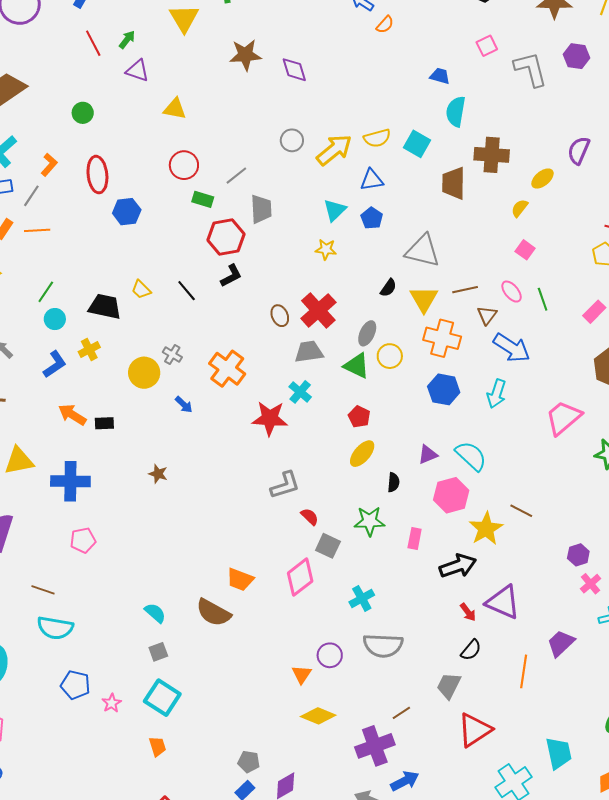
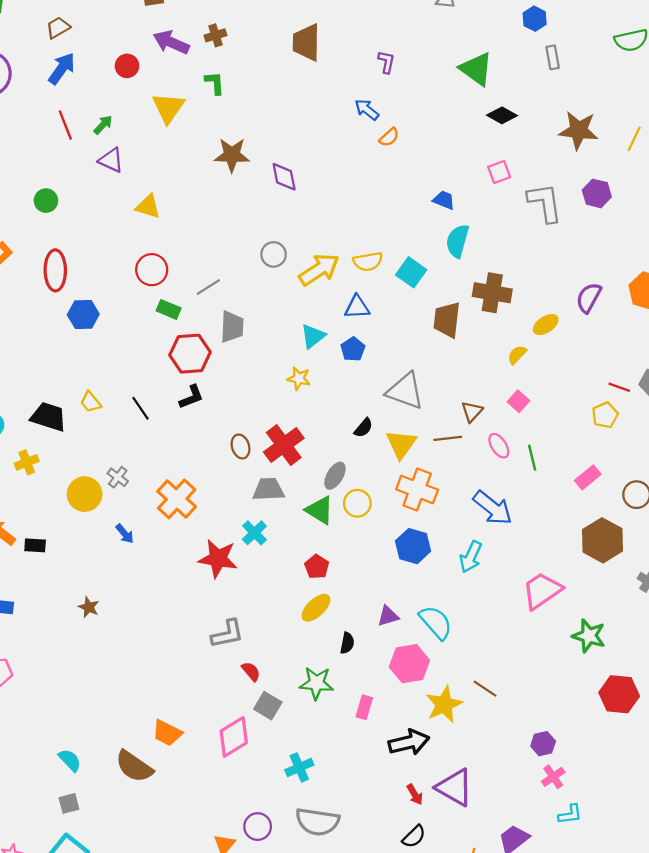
brown triangle: (487, 315) -> (472, 412), moved

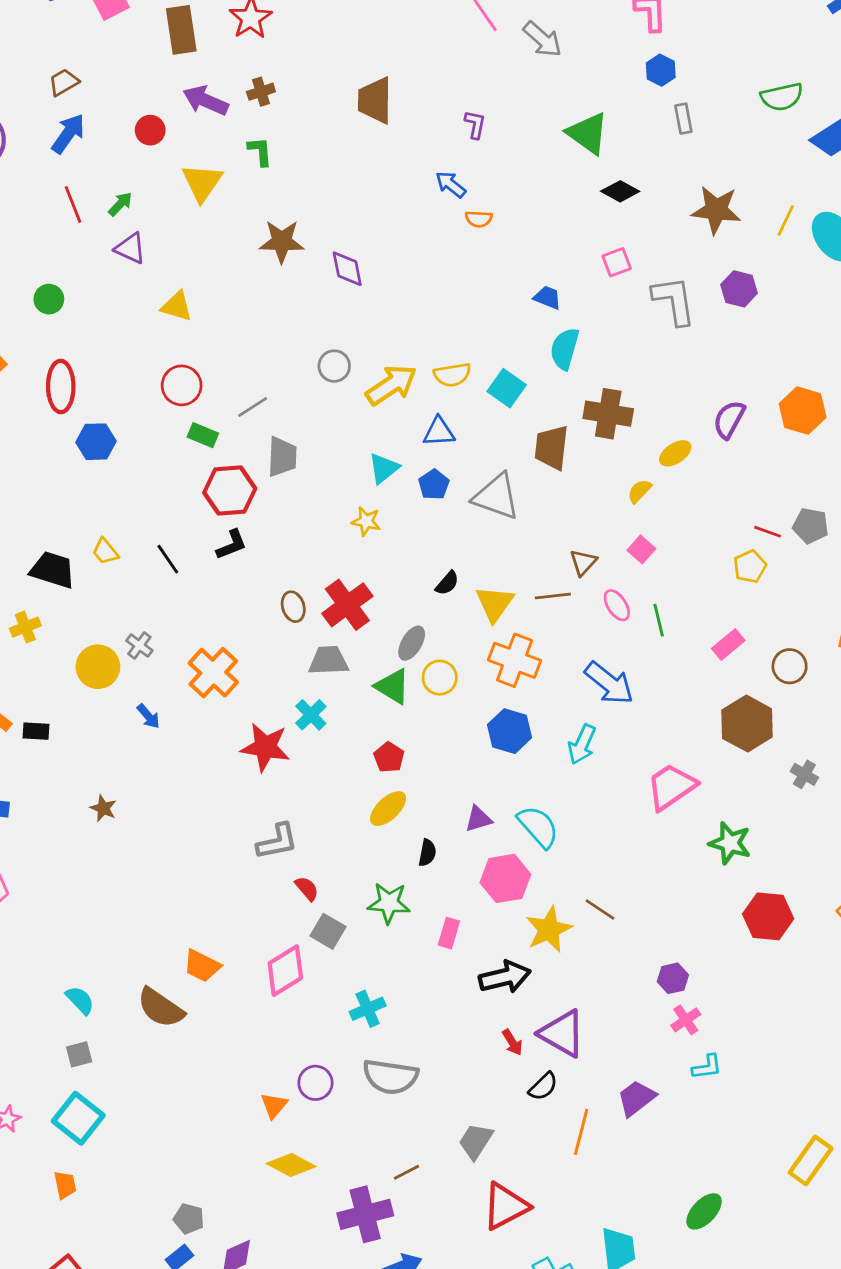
orange semicircle: (389, 137) -> (479, 219), turned 45
gray triangle: (405, 391) -> (496, 497), moved
black semicircle: (414, 837) -> (543, 1086), moved

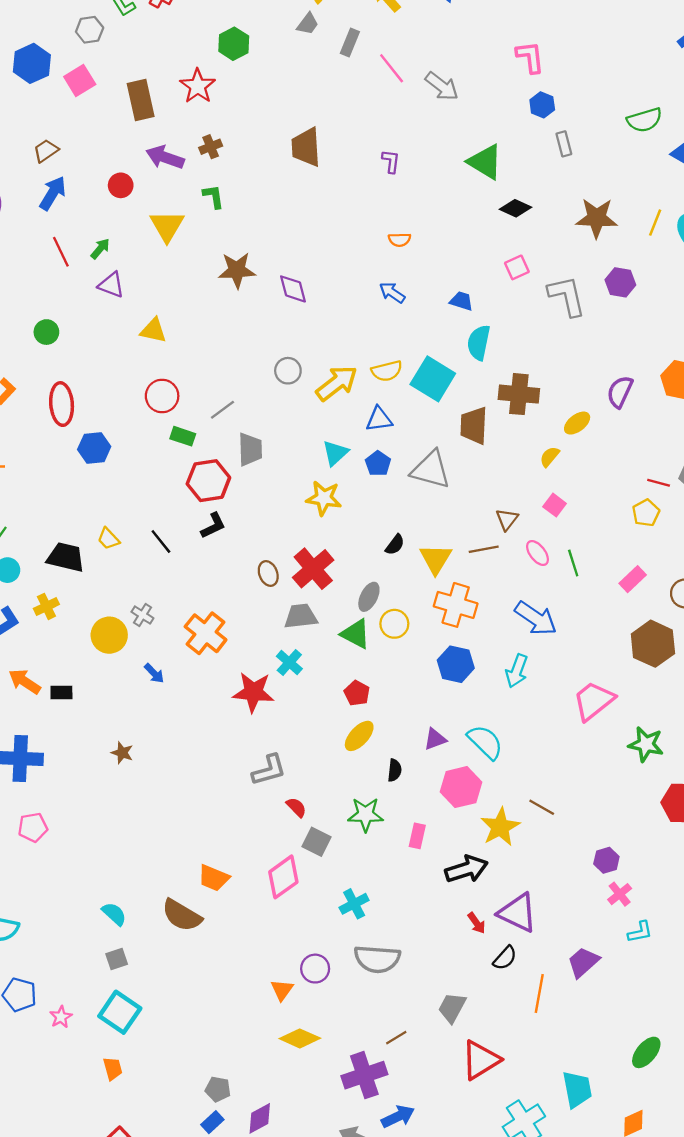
blue arrow: (451, 184) -> (392, 293), moved
cyan square: (507, 388) -> (433, 379), size x1.4
yellow star: (366, 521) -> (324, 498), size x1.4

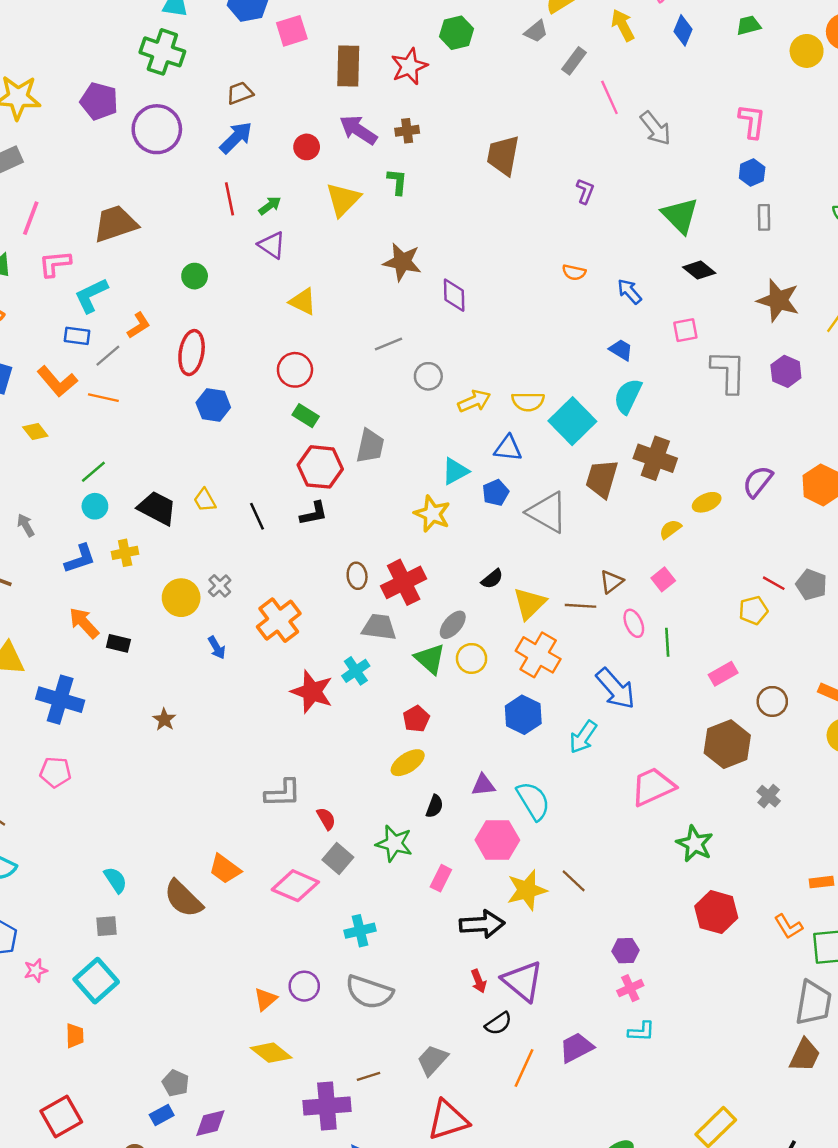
blue arrow: (392, 293) -> (629, 291), moved
yellow arrow: (337, 383) -> (474, 401), size x0.7
gray line: (222, 410) -> (388, 344), moved
gray L-shape: (269, 770) -> (283, 793), moved
pink diamond: (283, 877) -> (295, 886), turned 45

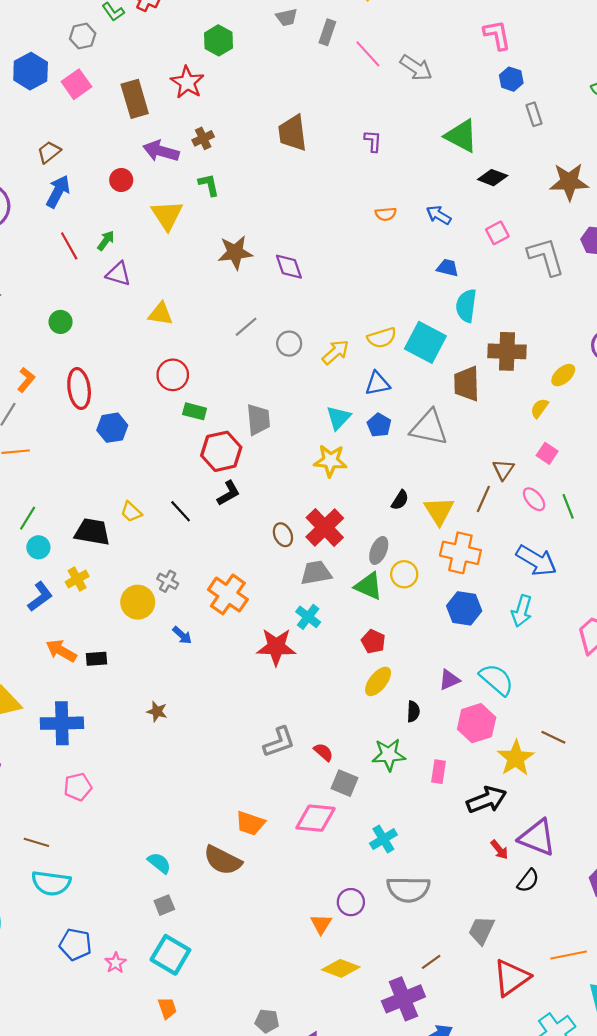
gray trapezoid: (536, 31) -> (287, 17), turned 45
brown line: (581, 606) -> (483, 499), turned -52
orange line: (524, 1068) -> (569, 955), moved, turned 72

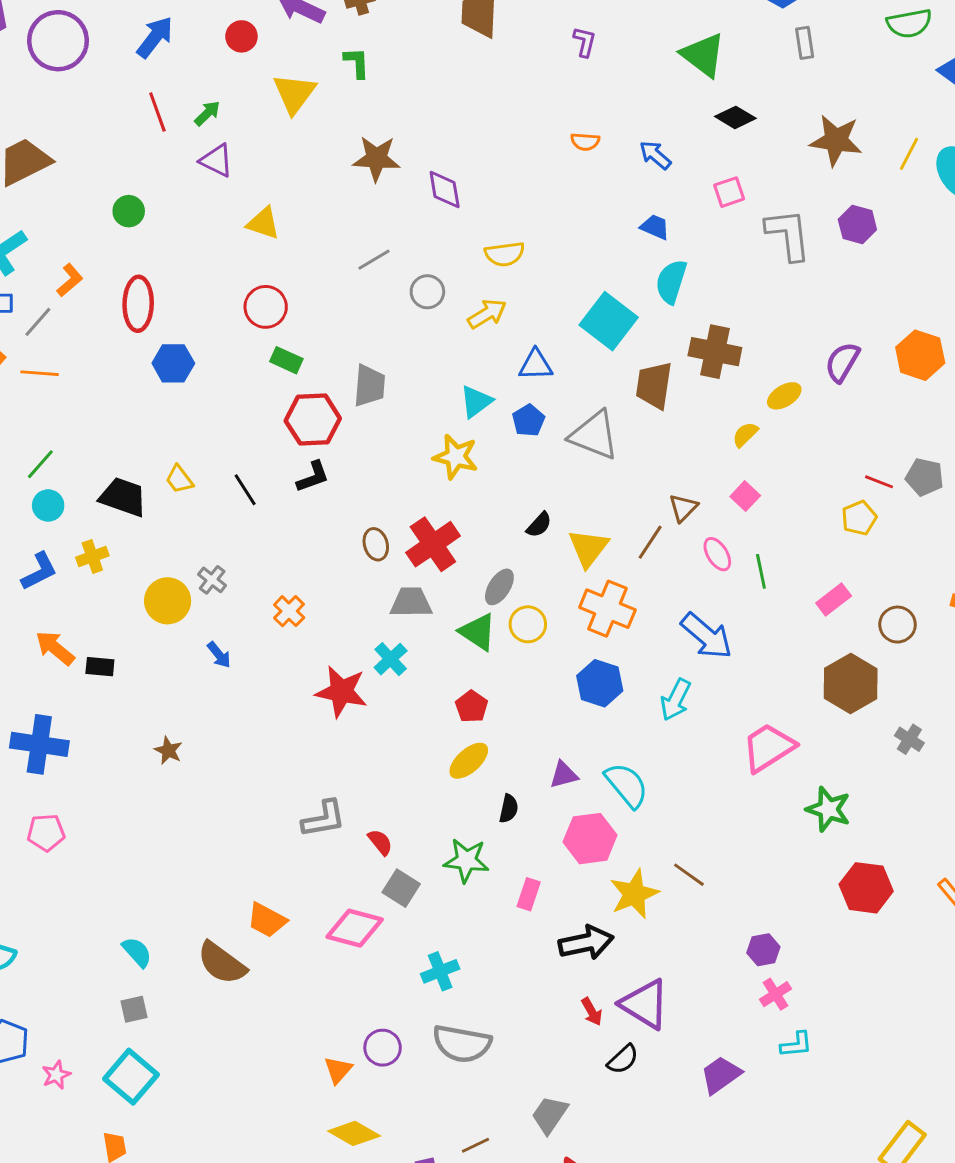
yellow semicircle: (382, 338) -> (505, 254), moved
orange cross: (228, 594) -> (289, 611), size x0.6

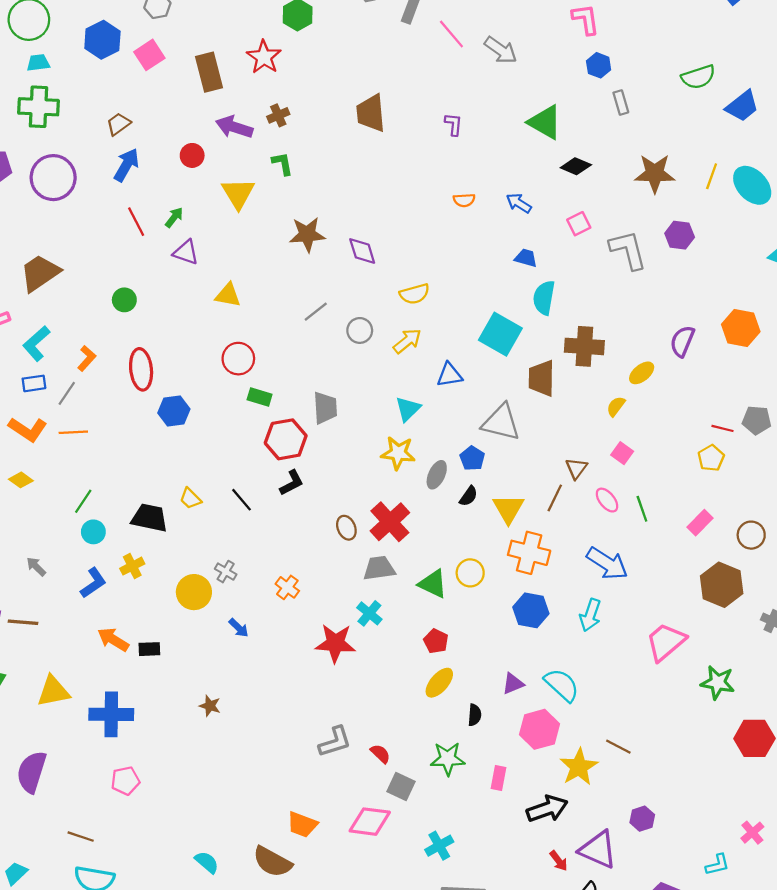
blue pentagon: (528, 420) -> (472, 458), moved
gray ellipse: (499, 587) -> (437, 475), moved
purple hexagon: (763, 950) -> (642, 819), moved
pink cross: (776, 994) -> (752, 833), moved

